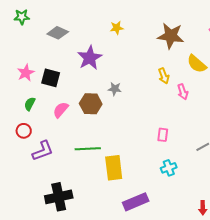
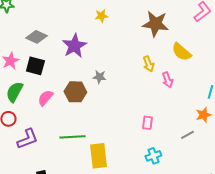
gray diamond: (58, 33) -> (36, 37), moved
green semicircle: (30, 104) -> (14, 92), size x1.5

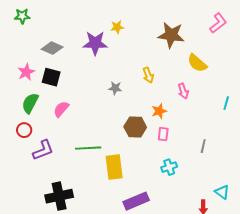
purple star: (74, 46) -> (95, 43), moved, turned 30
yellow arrow: (148, 64) -> (148, 75), moved
brown hexagon: (75, 92) -> (135, 127), moved
orange star: (203, 115) -> (159, 111), moved
gray line: (187, 135) -> (203, 146), turned -48

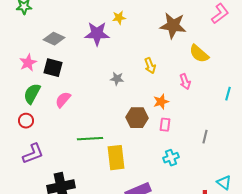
purple L-shape: (43, 150) -> (33, 154), moved

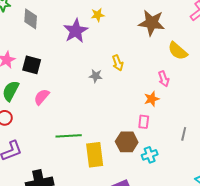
purple star: (97, 34) -> (76, 31), turned -30
gray diamond: (54, 39) -> (31, 19), moved, turned 70
yellow arrow: (150, 66) -> (118, 63), moved
orange star: (161, 102) -> (152, 99), moved
brown hexagon: (137, 118) -> (127, 142), moved

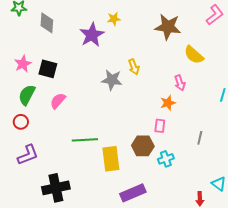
gray star: (96, 76) -> (112, 80), size x1.5

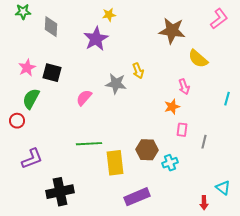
yellow star: (114, 19) -> (109, 15), moved
pink semicircle: (58, 101) -> (84, 98), moved
red circle: (21, 122) -> (17, 121), moved
pink rectangle: (160, 126) -> (182, 130), moved

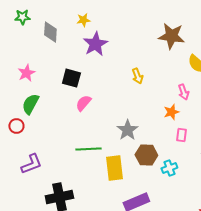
yellow star: (109, 15) -> (83, 20), moved
black square: (52, 73) -> (71, 78), moved
gray star: (116, 84) -> (127, 130), moved, turned 30

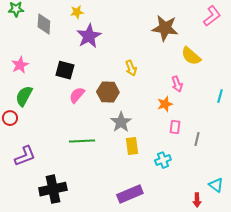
brown hexagon: (146, 155) -> (108, 92), moved
yellow rectangle: (114, 168) -> (132, 146), moved, size x0.7

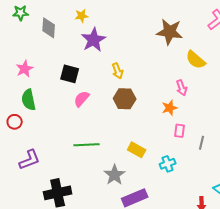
yellow arrow: (131, 68) -> (118, 71), moved
brown hexagon: (108, 92) -> (125, 99), moved
green semicircle: (24, 96) -> (29, 100), turned -40
gray star: (121, 122) -> (115, 175), moved
yellow rectangle: (132, 146) -> (137, 150), turned -54

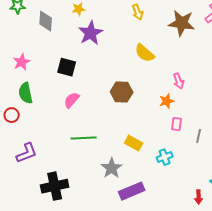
brown star: (170, 32) -> (182, 23), moved
yellow semicircle: (196, 60) -> (145, 53), moved
yellow arrow: (118, 71) -> (138, 12), moved
pink semicircle: (82, 99) -> (72, 100), moved

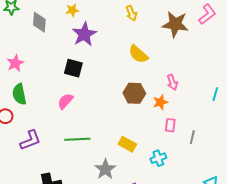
black square: (67, 67) -> (73, 68), moved
brown hexagon: (122, 92) -> (134, 93), moved
purple L-shape: (27, 153) -> (30, 140), moved

